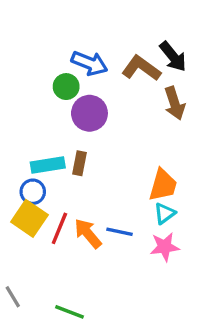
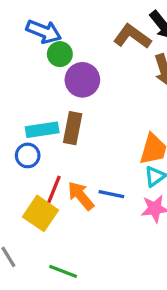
blue arrow: (89, 63) -> (44, 32), moved
brown rectangle: (79, 163) -> (73, 128), size x1.4
yellow square: (29, 218) -> (41, 213), moved

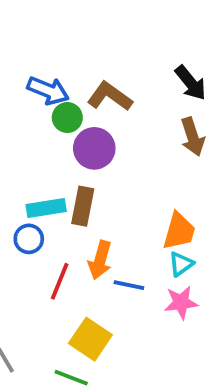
brown L-shape: (132, 36) -> (110, 96), moved
orange arrow: (81, 196) -> (100, 260), moved, turned -124
yellow square: (41, 213) -> (90, 339), moved

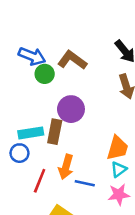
purple circle: (94, 148) -> (71, 109), moved

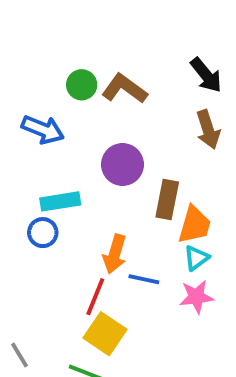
blue arrow: (32, 56) -> (43, 130), moved
green circle: (45, 74) -> (82, 85), moved
brown rectangle: (55, 132) -> (167, 200), moved
red line: (40, 181) -> (95, 297), moved

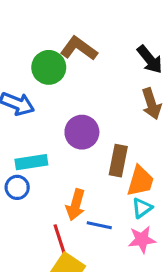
green circle: (82, 85) -> (49, 67), size x1.4
brown L-shape: (124, 89) -> (79, 48), moved
red line: (95, 297) -> (60, 240), turned -40

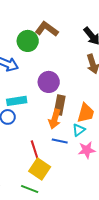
brown rectangle: (118, 161) -> (60, 105), moved
orange arrow: (76, 205) -> (55, 119), moved
cyan triangle: (142, 208) -> (79, 130), moved

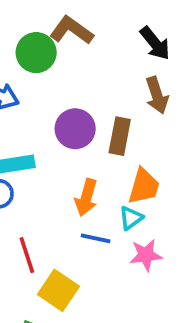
brown rectangle: (60, 105) -> (120, 136), moved
red line: (35, 150) -> (27, 255), moved

